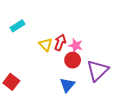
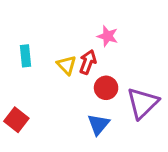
cyan rectangle: (18, 26) -> (25, 56), moved, turned -64
pink star: (76, 46) -> (108, 36), moved

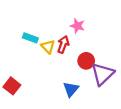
cyan rectangle: (25, 56) -> (30, 38), moved, turned -64
red circle: (106, 88) -> (86, 61), moved

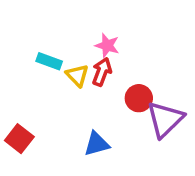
pink star: (77, 26) -> (107, 45), moved
blue triangle: (71, 89) -> (97, 144), moved, turned 35

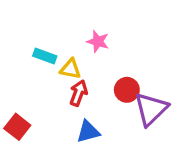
red arrow: (102, 72) -> (79, 93), moved
yellow triangle: (77, 75) -> (70, 69), turned -35

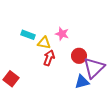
pink star: (98, 42) -> (62, 34), moved
blue triangle: (88, 132) -> (82, 82), moved

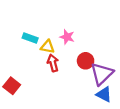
red arrow: (49, 58) -> (53, 63), turned -35
blue triangle: (82, 82) -> (104, 94), moved, turned 42

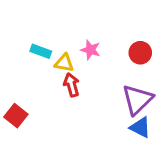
red circle: (86, 61) -> (140, 53), moved

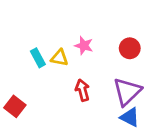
cyan rectangle: (41, 51) -> (38, 58), moved, turned 42
red arrow: (71, 85) -> (82, 90), moved

